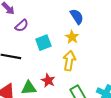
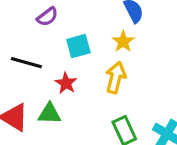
red star: (48, 80) -> (66, 83), moved

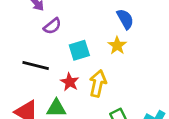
yellow arrow: (116, 77) -> (98, 83), moved

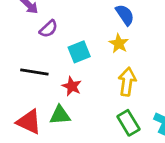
yellow arrow: (98, 83) -> (127, 82), moved

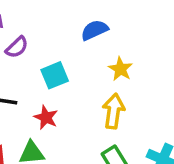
blue semicircle: (125, 15) -> (94, 30), moved, turned -80
yellow star: (119, 44) -> (121, 69), moved

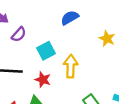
yellow star: (121, 69) -> (107, 39), moved
yellow arrow: (114, 111) -> (71, 66), moved

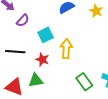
yellow star: (107, 39) -> (96, 11), moved

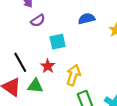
yellow arrow: (66, 49) -> (73, 75), moved
black line: (15, 52) -> (20, 62), moved, turned 42

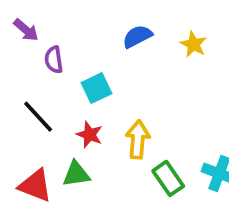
purple semicircle: (38, 21) -> (54, 60), turned 128
black line: (20, 62) -> (38, 117), moved

